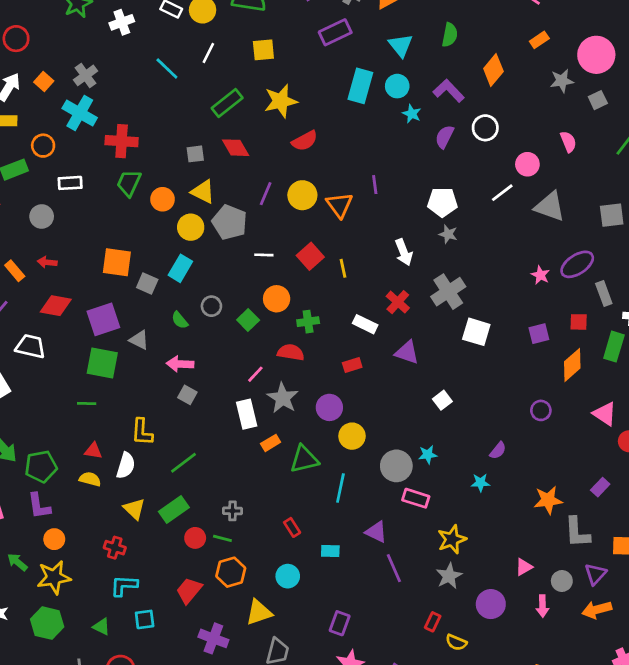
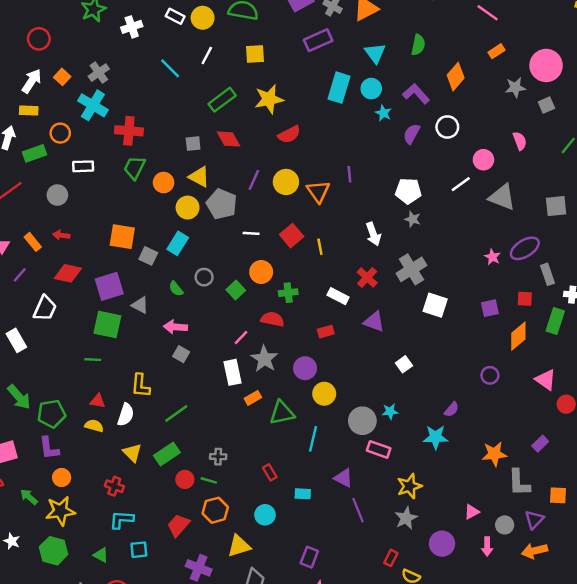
white trapezoid: (30, 346) -> (45, 308), turned 100
cyan star: (480, 483) -> (436, 437), size x1.5

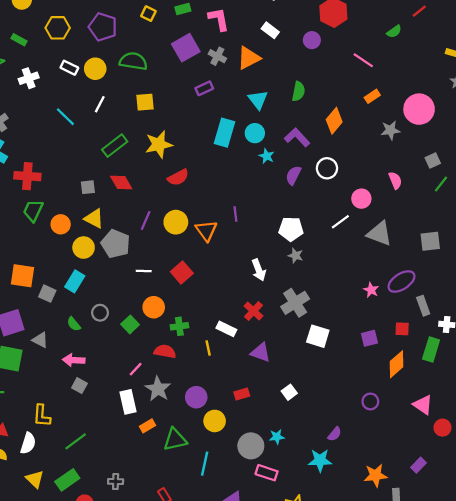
purple rectangle: (318, 40) -> (204, 88), size x0.7
gray square: (546, 105) -> (433, 160), moved
yellow line: (320, 247) -> (208, 348), moved
red rectangle: (326, 332) -> (242, 394), moved

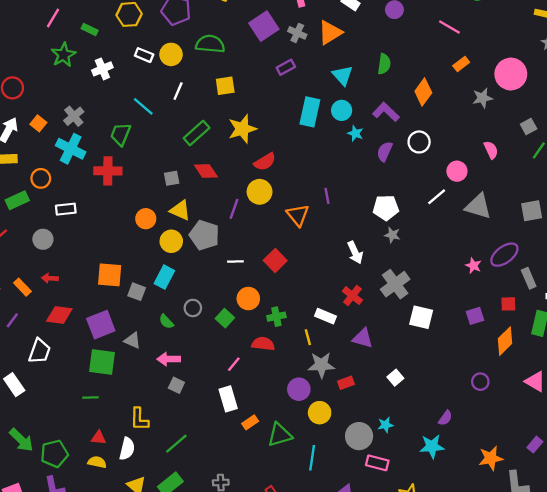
green trapezoid: (33, 211) -> (121, 134), moved
yellow circle: (176, 222) -> (260, 192), moved
gray star: (158, 389) -> (321, 365), moved, turned -30

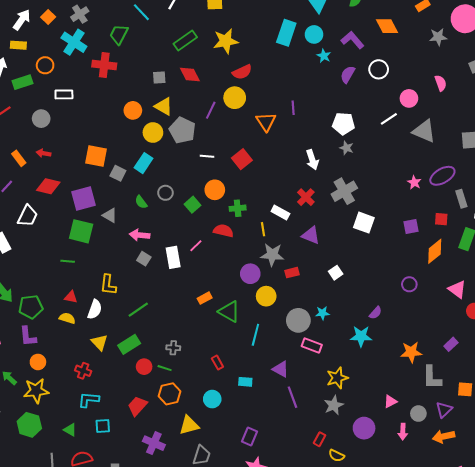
orange diamond: (423, 92) -> (387, 26), turned -70
white rectangle: (228, 399) -> (173, 257), moved
green triangle: (280, 435) -> (229, 312), turned 40

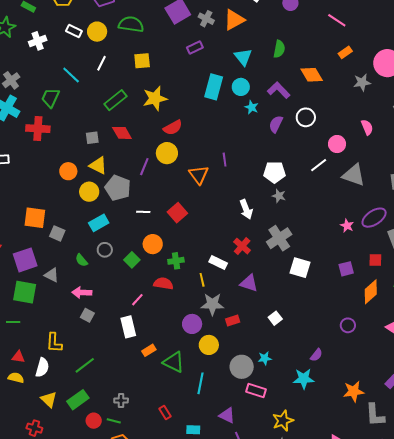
cyan rectangle: (144, 163) -> (99, 223), moved, turned 30
white rectangle: (173, 257) -> (128, 327), moved

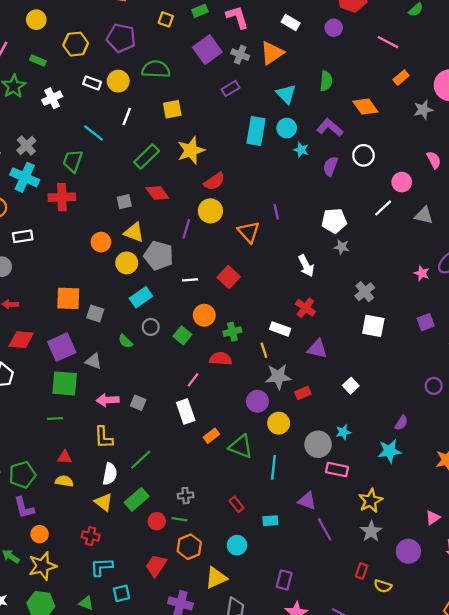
gray triangle: (354, 175) -> (424, 215), size x0.7
gray cross: (279, 238) -> (365, 292), moved, size x0.7
pink arrow: (82, 292) -> (108, 400), moved
white semicircle: (42, 368) -> (110, 474), moved

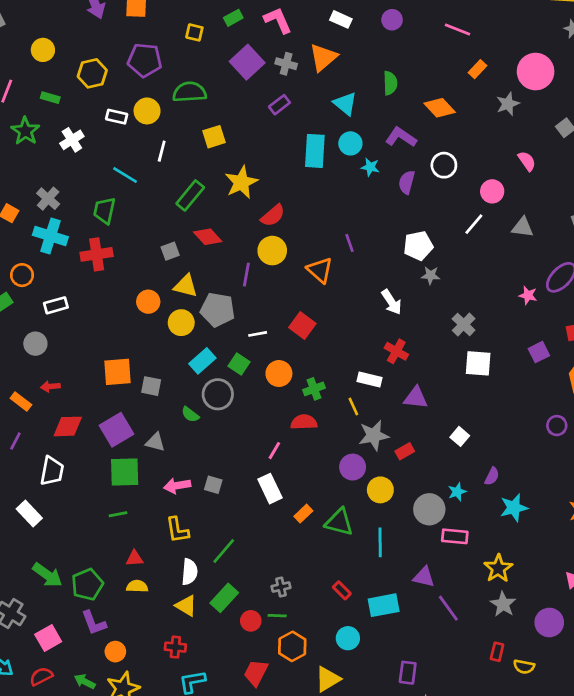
gray circle: (151, 327) -> (218, 394), size x1.5
green square: (182, 335) -> (239, 364), moved
purple semicircle: (401, 423) -> (492, 476), moved
cyan rectangle: (270, 521) -> (384, 605), size x1.6

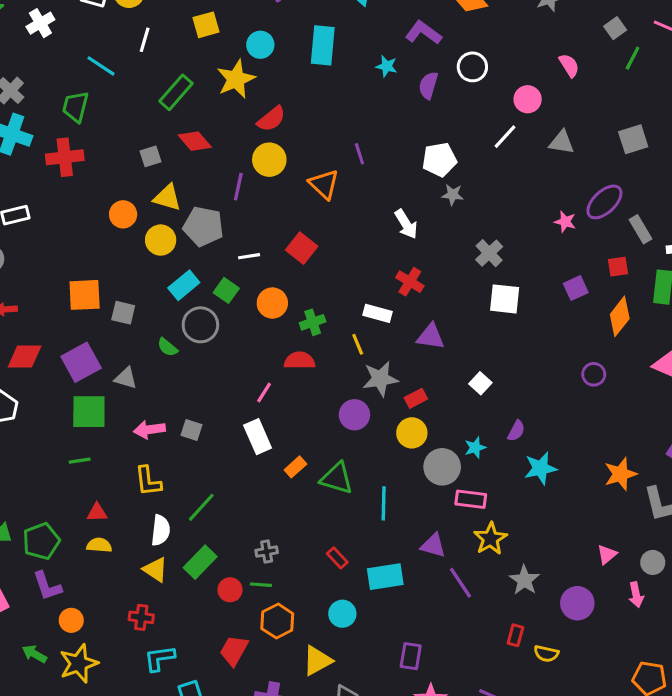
cyan circle: (350, 143) -> (260, 45), moved
yellow circle: (380, 490) -> (412, 433), moved
yellow star: (498, 568) -> (490, 539), moved

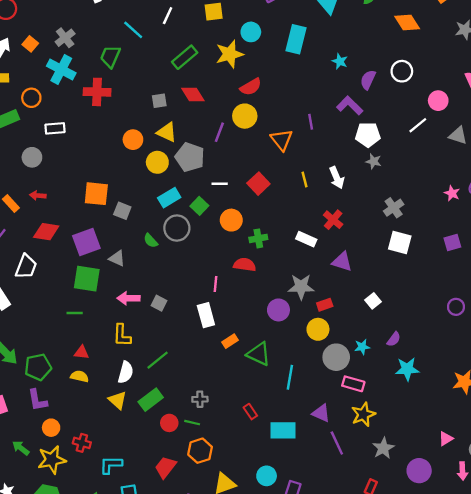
purple L-shape: (423, 33) -> (350, 106), moved
yellow line: (358, 344) -> (305, 179), moved
pink line: (264, 393) -> (216, 284), turned -35
cyan circle: (342, 614) -> (267, 476), moved
red cross: (141, 617) -> (82, 443), moved

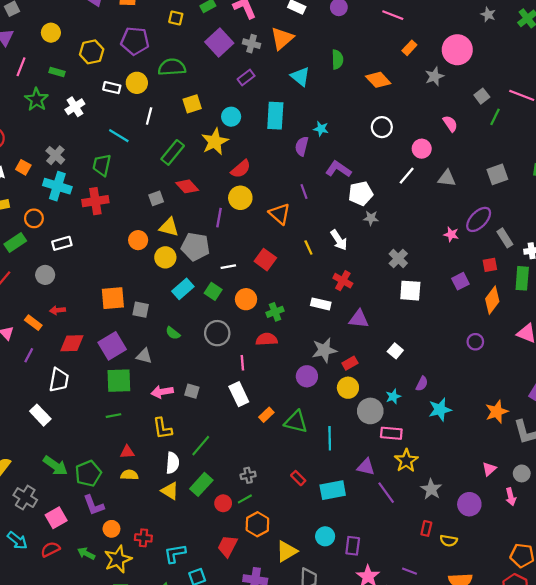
purple semicircle: (368, 80) -> (302, 146), moved
gray circle: (177, 228) -> (217, 333), moved
green line: (192, 423) -> (245, 499), turned -32

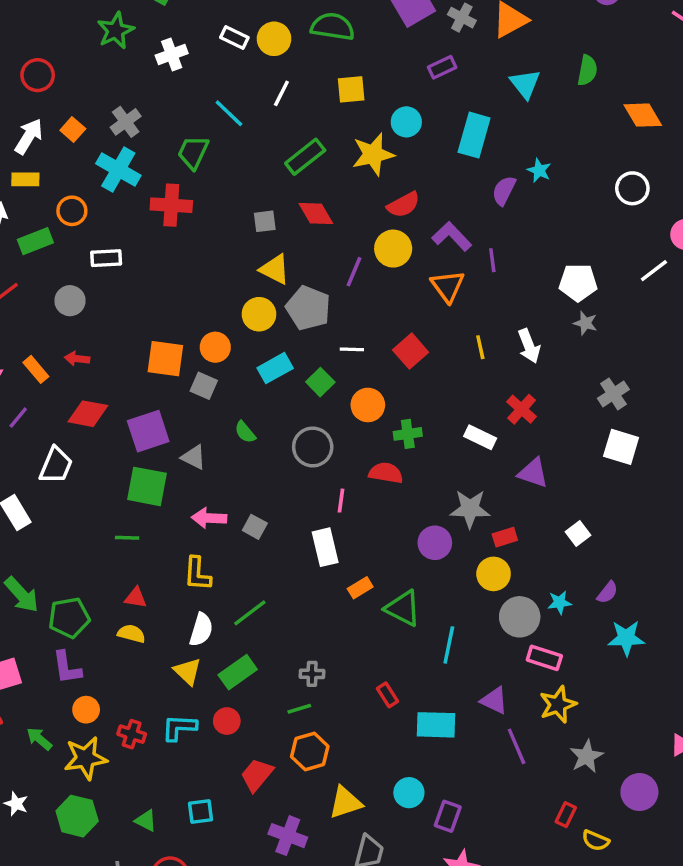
purple L-shape: (338, 169) -> (452, 236), moved
orange circle: (138, 240) -> (215, 347), moved
red circle: (223, 503) -> (227, 721), moved
cyan L-shape: (175, 554) -> (179, 728), moved

